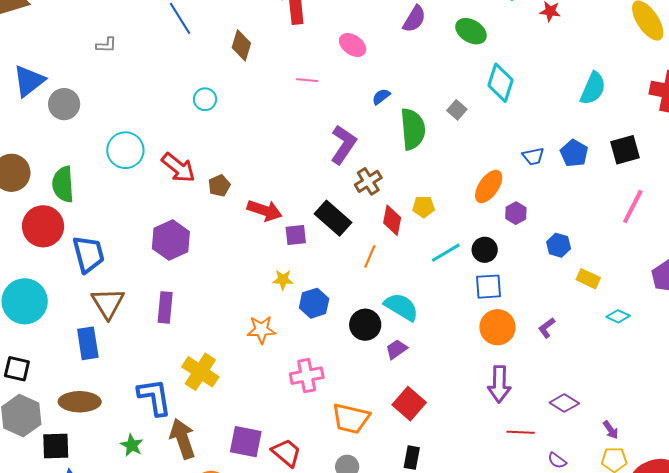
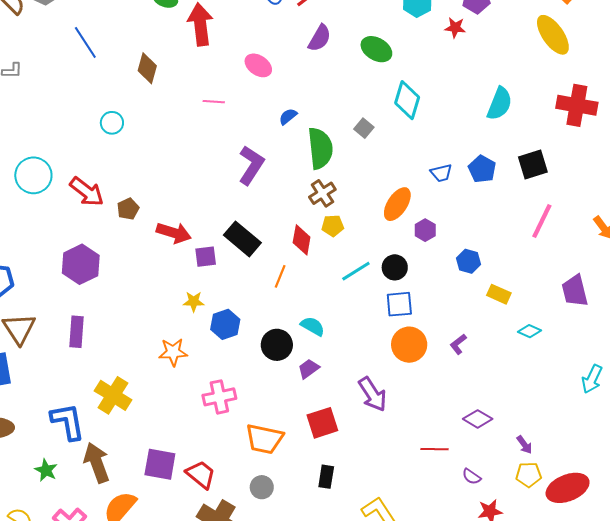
brown cross: (368, 181) -> (322, 193), moved
cyan semicircle: (401, 307) -> (313, 326), size x0.7
purple arrow: (499, 384) -> (373, 394), moved, turned -33
red square: (409, 404) -> (322, 423), turned 32

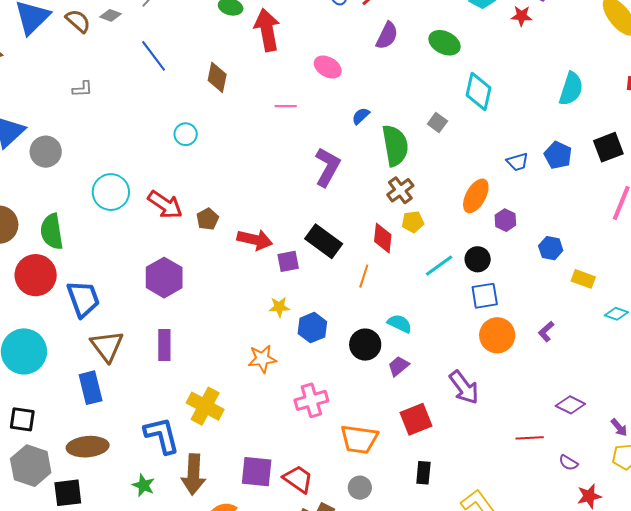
brown arrow: (97, 463) -> (193, 474), turned -153

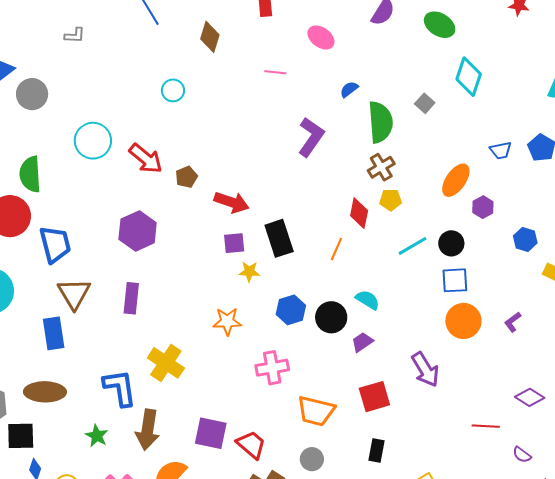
black rectangle: (324, 241) -> (279, 238), moved, turned 30
purple square: (288, 261) -> (234, 243), moved
blue hexagon: (312, 328) -> (291, 310), moved

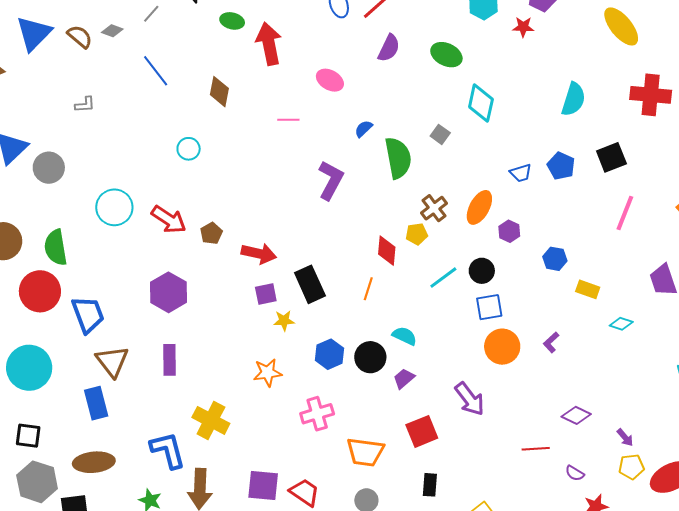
brown cross: (381, 167) -> (434, 208), moved

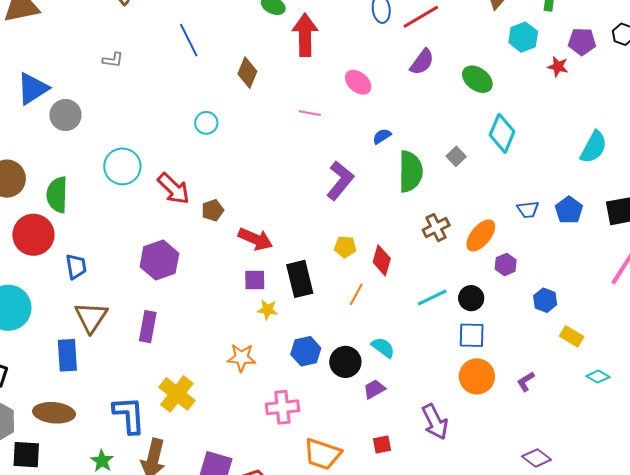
yellow pentagon: (417, 234) -> (345, 247), moved
blue trapezoid: (88, 314) -> (76, 267), size x0.7
red square: (422, 431) -> (382, 445), size x0.6

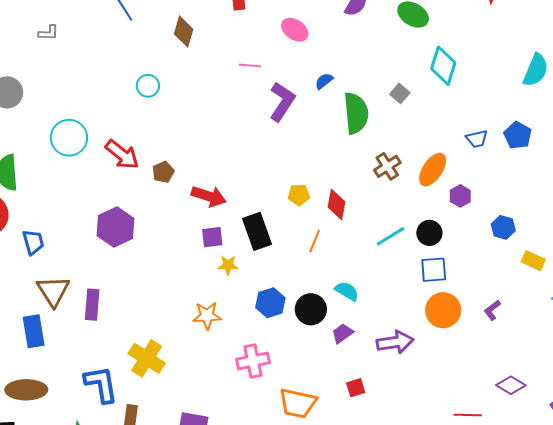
purple L-shape: (340, 181) -> (282, 102), moved
purple rectangle: (148, 327) -> (92, 305), moved
purple arrow: (435, 422) -> (395, 342), moved, turned -66

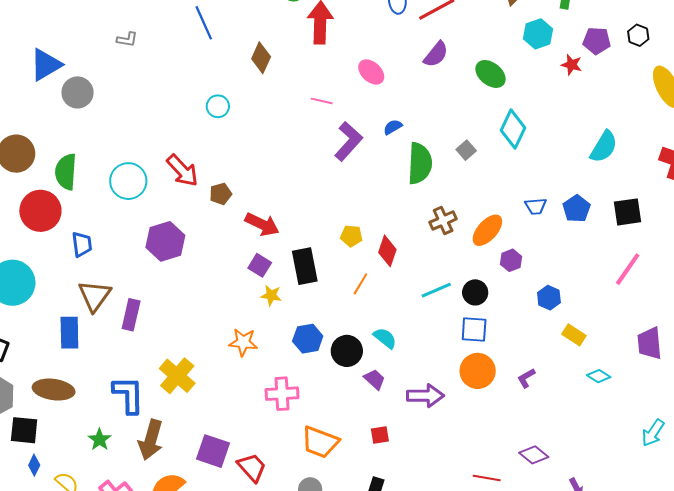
cyan circle: (69, 138) -> (128, 181), moved
purple square: (212, 237) -> (260, 265), turned 30
purple trapezoid: (342, 333) -> (375, 379), turned 70

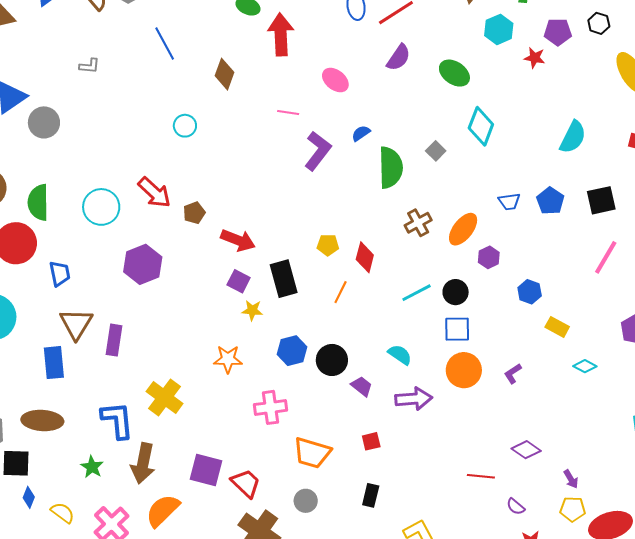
cyan semicircle: (385, 338) -> (400, 355), moved

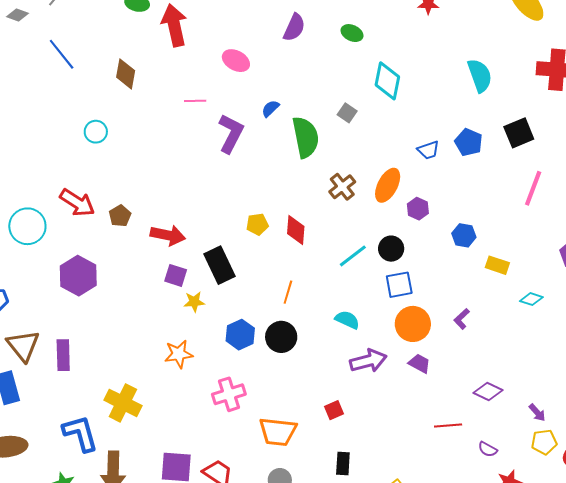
green ellipse: (454, 73) -> (352, 33), size x0.7
cyan semicircle: (573, 137) -> (480, 76), turned -36
orange line: (341, 292) -> (288, 292), moved
purple trapezoid: (362, 386) -> (419, 363), moved

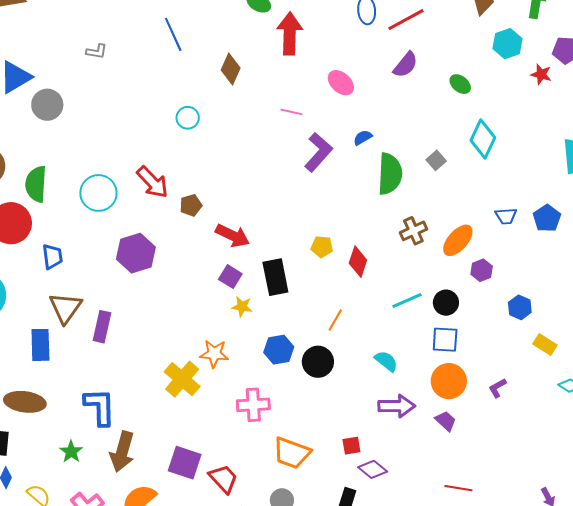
purple diamond: (488, 391) -> (373, 469), moved
yellow cross: (123, 403) -> (182, 379), moved

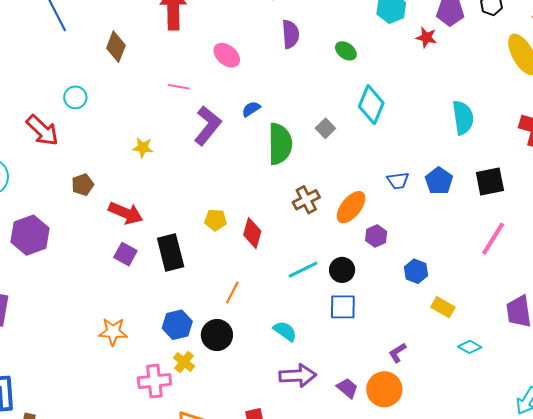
purple semicircle: (406, 65) -> (290, 34), turned -40
red arrow: (153, 182) -> (42, 130), moved
yellow star: (242, 307) -> (143, 148), moved
yellow cross: (182, 379) -> (184, 362), moved, size x0.6
orange circle: (449, 381) -> (384, 389), moved

